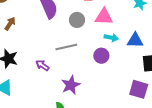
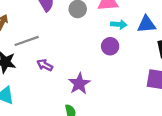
gray line: (66, 47) -> (27, 41), moved

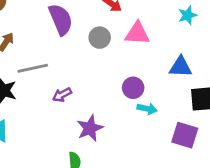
cyan arrow: (119, 24) -> (147, 109), moved
purple arrow: (45, 65) -> (62, 95), moved, turned -63

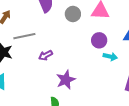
purple circle: (133, 88) -> (99, 40), moved
cyan arrow: (147, 109) -> (110, 57), moved

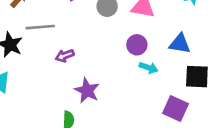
purple star: (66, 80) -> (87, 91), turned -30

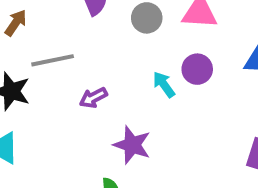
cyan arrow: (149, 68) -> (164, 85), moved, turned -138

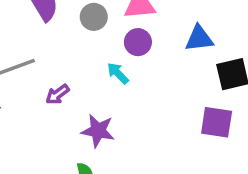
purple circle: (197, 69) -> (138, 42), moved

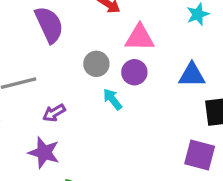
gray circle: (94, 17) -> (96, 64), moved
purple star: (98, 131) -> (44, 153), moved

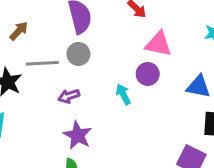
gray circle: (96, 64) -> (78, 54), moved
purple star: (44, 153) -> (78, 135), moved

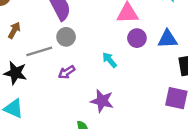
purple circle: (148, 74) -> (137, 38), moved
purple star: (78, 135) -> (102, 101), moved

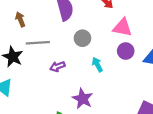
brown arrow: (14, 30) -> (20, 19), turned -64
gray circle: (66, 37) -> (82, 38), moved

